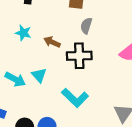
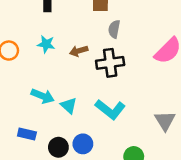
brown arrow: (52, 42) -> (79, 51), turned -35
cyan triangle: (39, 75) -> (69, 106), moved

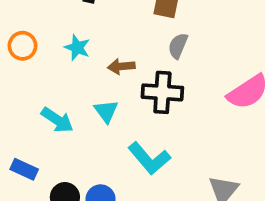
cyan triangle: (69, 106) -> (106, 111), moved

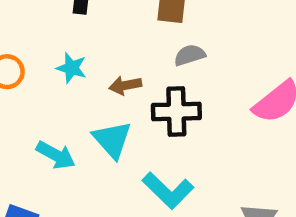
gray semicircle: (178, 46) -> (190, 55), turned 55
cyan triangle: (106, 111) -> (112, 140), size x1.4

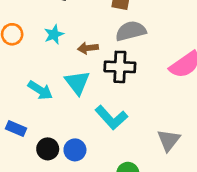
gray semicircle: (190, 55) -> (131, 31), size x1.5
cyan star: (71, 68) -> (54, 34), turned 30

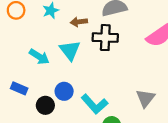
cyan L-shape: (111, 118) -> (94, 104), moved
blue circle: (75, 150) -> (64, 91), moved

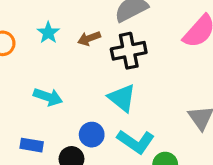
cyan triangle: (70, 50) -> (122, 98), moved

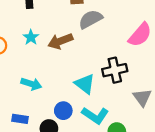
brown arrow: (89, 38) -> (60, 41), size x1.5
black cross: (129, 51) -> (115, 70), moved

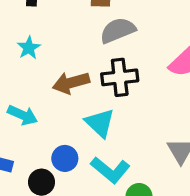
brown arrow: (60, 41) -> (71, 83), moved
black cross: (115, 70) -> (120, 77), moved

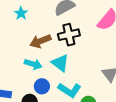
cyan star: (29, 48) -> (21, 13), moved
cyan arrow: (23, 115) -> (33, 64), moved

